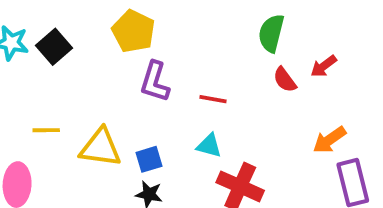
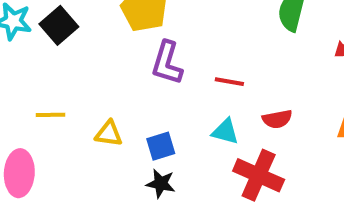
red semicircle: (285, 80) -> (277, 119), moved, turned -64
yellow triangle: (100, 148) -> (109, 134), size x0.6

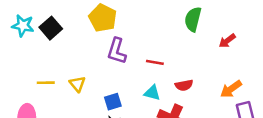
yellow triangle: (109, 134) -> (77, 84), moved, turned 42

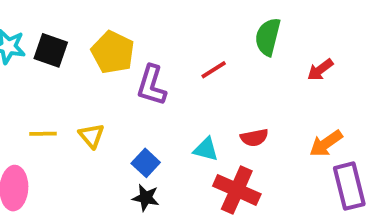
yellow pentagon: (103, 18) -> (113, 52), moved
black square: (51, 28) -> (51, 50), turned -30
red line: (155, 62) -> (214, 70), moved, turned -42
blue square: (113, 102) -> (146, 163), turned -30

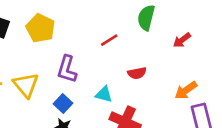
purple L-shape: (152, 85) -> (67, 69), moved
yellow triangle: (91, 136) -> (26, 85), size x1.5
red semicircle: (254, 138) -> (137, 73), moved

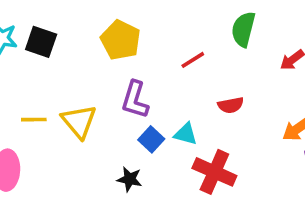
yellow pentagon: (40, 28) -> (121, 40), moved
blue square: (63, 104) -> (151, 139), moved

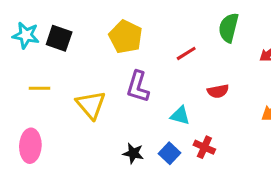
yellow line: (34, 120) -> (39, 88), moved
blue square: (151, 139) -> (170, 153), moved
red cross: (214, 172) -> (204, 147), size x0.6

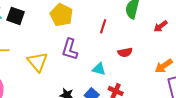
red line: (186, 53) -> (103, 26), turned -40

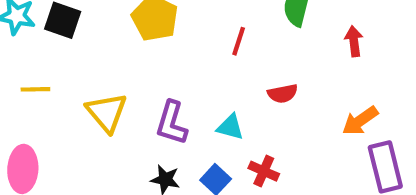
red arrow: (160, 26) -> (354, 41), turned 120
purple L-shape: (70, 49) -> (172, 123), moved

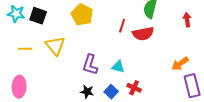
red arrow: (354, 41) -> (187, 20), moved
red semicircle: (283, 94) -> (143, 34), moved, size x1.5
yellow triangle: (107, 112) -> (55, 46), moved

